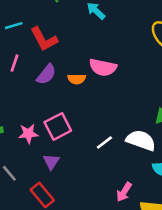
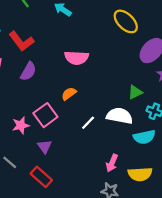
orange semicircle: (77, 79) -> (69, 94), moved, turned 152

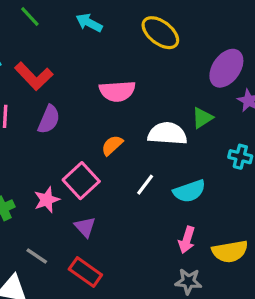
yellow ellipse: (126, 21) -> (160, 33), moved
green triangle: (135, 92) -> (202, 118), moved
white semicircle: (120, 116) -> (167, 134), moved
cyan semicircle: (144, 137) -> (189, 191), moved

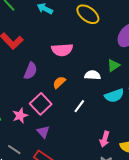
purple semicircle: (49, 119) -> (31, 71), moved
white semicircle: (167, 134) -> (93, 75), size x0.7
cyan semicircle: (189, 191) -> (114, 96), moved

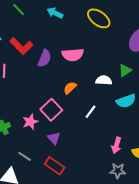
purple semicircle: (31, 71) -> (45, 58), moved

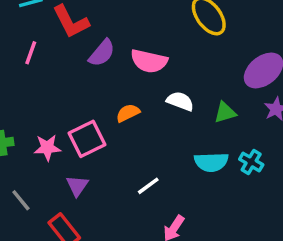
white semicircle: (104, 80) -> (180, 101), moved
white line: (91, 112) -> (148, 186), moved

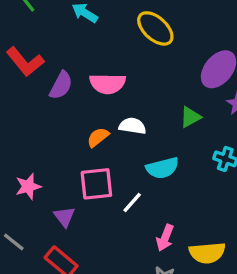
white semicircle: (180, 101) -> (132, 126), moved
pink square: (87, 139) -> (96, 184), moved, turned 32
cyan semicircle: (211, 162) -> (162, 168), moved

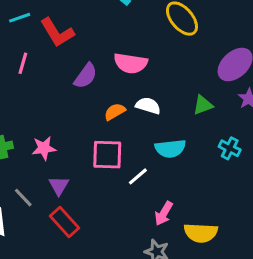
purple semicircle: (61, 85) -> (86, 76), moved
purple triangle: (64, 217) -> (59, 186), moved

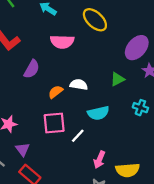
pink semicircle: (131, 63) -> (62, 42), moved

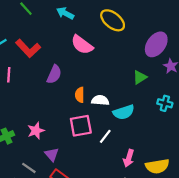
pink semicircle: (62, 42) -> (82, 45), turned 40
white semicircle: (79, 85) -> (100, 100), moved
orange semicircle: (56, 92) -> (80, 95), turned -48

